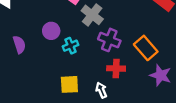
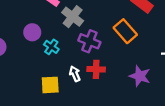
cyan cross: (71, 46) -> (51, 47), turned -32
orange rectangle: (146, 48) -> (125, 31), moved
white arrow: (101, 90) -> (75, 74), moved

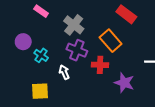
gray cross: (73, 17) -> (74, 25), moved
red cross: (96, 69) -> (100, 65), moved
white arrow: (75, 74) -> (64, 72), moved

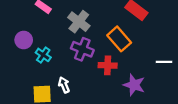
white arrow: (64, 72) -> (64, 85), moved

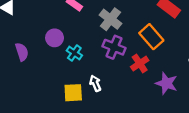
red cross: (108, 65) -> (140, 64), turned -36

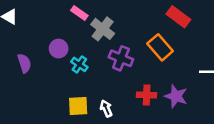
gray cross: (111, 19) -> (103, 29), moved
red cross: (140, 64) -> (147, 95), moved, turned 36
white arrow: (95, 83) -> (106, 108), moved

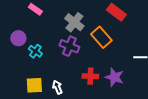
gray cross: (103, 29) -> (74, 22), moved

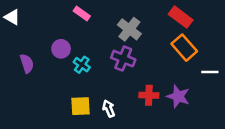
orange rectangle: (101, 37) -> (184, 48), moved

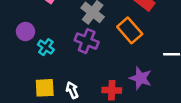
orange rectangle: (184, 48) -> (130, 30), moved
red cross: (149, 95) -> (112, 90), moved

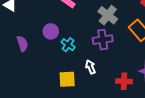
purple cross: (87, 41) -> (103, 40), turned -30
white arrow: (72, 90) -> (90, 67), moved

